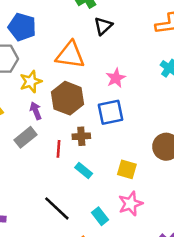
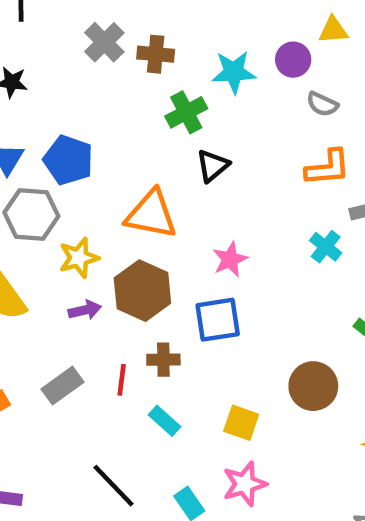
purple arrow: (36, 111) -> (85, 310), turned 96
gray rectangle: (25, 137) -> (63, 386), moved

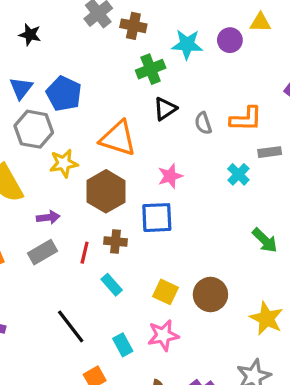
gray semicircle: (322, 104) -> (203, 123), moved, turned 40
purple arrow: (85, 310) -> (48, 217), moved
brown circle: (313, 386) -> (210, 295), moved

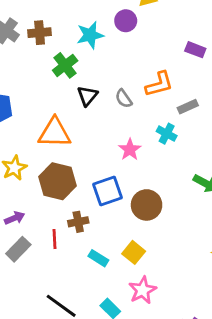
pink star: (170, 176) -> (130, 150), moved
cyan rectangle: (112, 285) -> (98, 258), moved
yellow square: (166, 292) -> (134, 252), turned 30
brown circle: (210, 295) -> (147, 205), moved

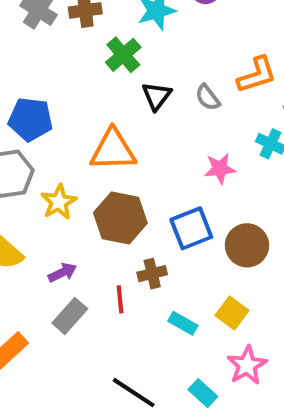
pink star: (130, 150) -> (220, 169), turned 30

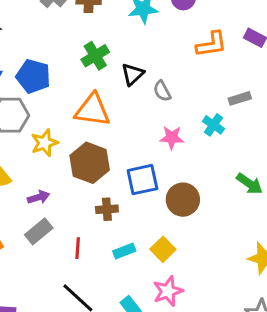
green cross: (123, 55) -> (95, 56), moved
orange L-shape: (257, 75) -> (212, 44), moved
gray semicircle: (208, 97) -> (162, 91), moved
red line: (120, 299) -> (78, 248), moved
cyan rectangle: (183, 323) -> (124, 251), turned -60

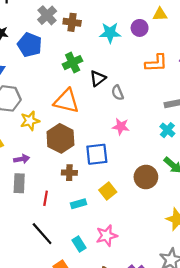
blue pentagon: (33, 76) -> (30, 45), moved
cyan cross: (213, 125) -> (167, 130), moved
brown circle: (183, 200) -> (146, 177), moved
gray rectangle: (39, 231) -> (19, 183), turned -54
yellow square: (163, 249) -> (108, 191), moved

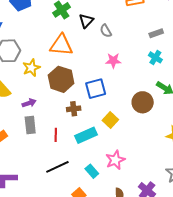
cyan rectangle: (79, 204) -> (86, 135), size x1.5
black line: (42, 234) -> (57, 167), turned -65

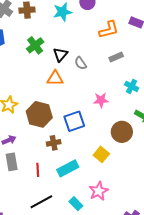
gray rectangle: (156, 33) -> (116, 57), moved
orange triangle: (61, 45) -> (55, 78), moved, size x0.7
pink star: (113, 61) -> (101, 100), moved
yellow square: (110, 120) -> (101, 154), moved

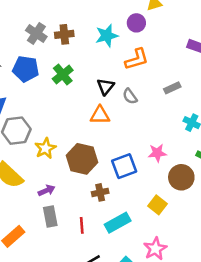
orange L-shape: (109, 30) -> (137, 59), moved
green cross: (35, 45) -> (63, 74), moved
pink star: (101, 100) -> (157, 153), moved

